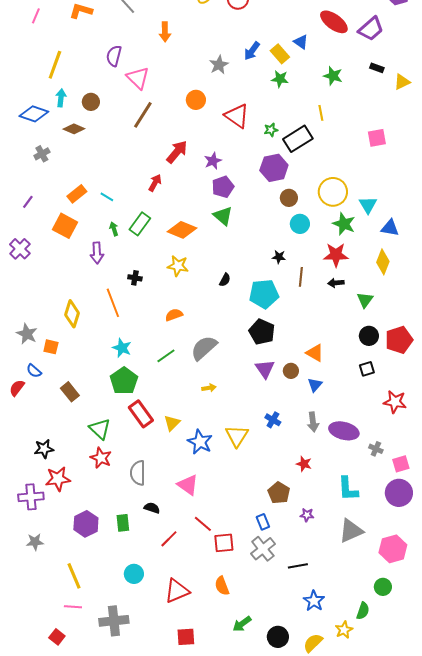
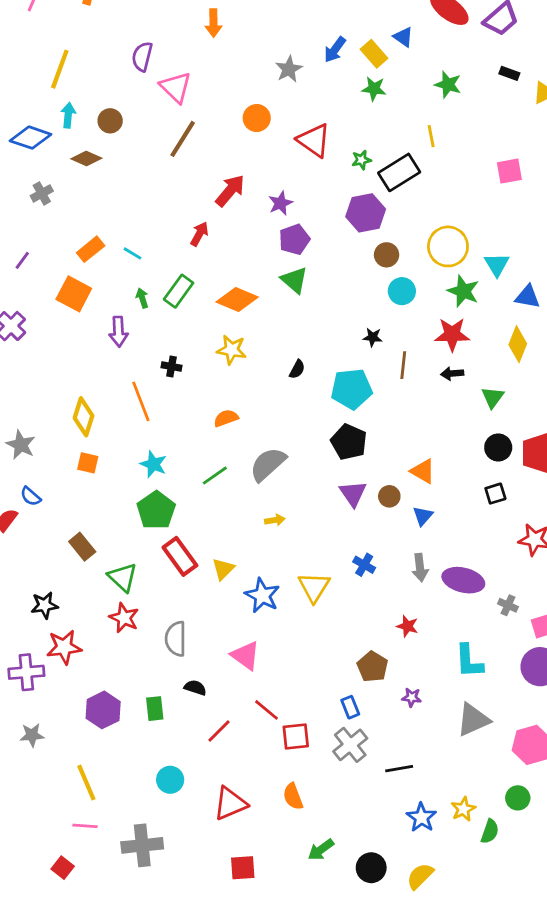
orange square: (51, 347) -> (88, 463), moved
brown rectangle: (70, 392) -> (82, 547), moved
yellow star: (344, 630) -> (463, 809), moved

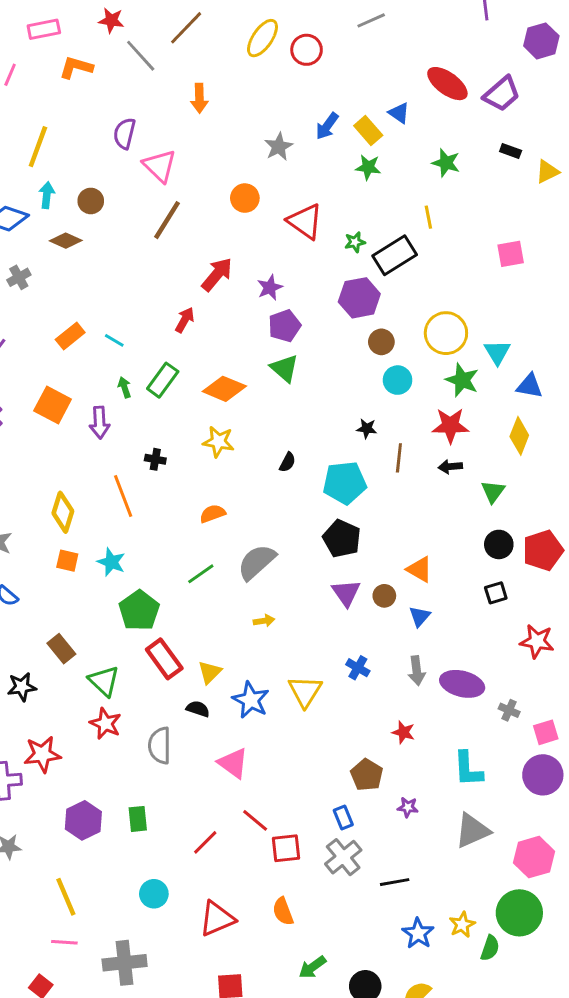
orange square: (74, 294) -> (53, 405), moved
cyan star: (153, 464) -> (111, 562), moved
black star: (44, 605) -> (22, 687), moved
black semicircle: (195, 688) -> (198, 709), moved
green circle: (518, 798) -> (519, 913), size x1.8

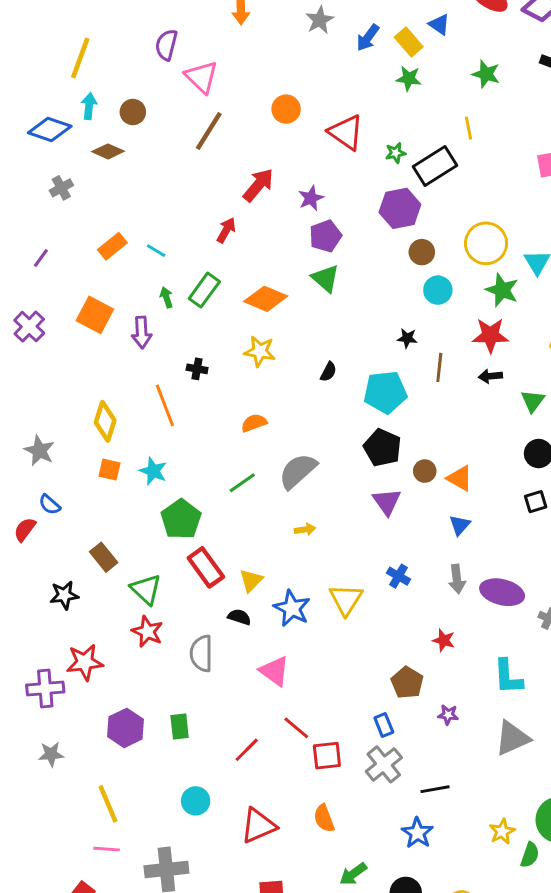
gray star: (279, 147) -> (320, 20), moved
brown circle: (384, 596) -> (425, 471), moved
blue star: (418, 933) -> (417, 833), moved

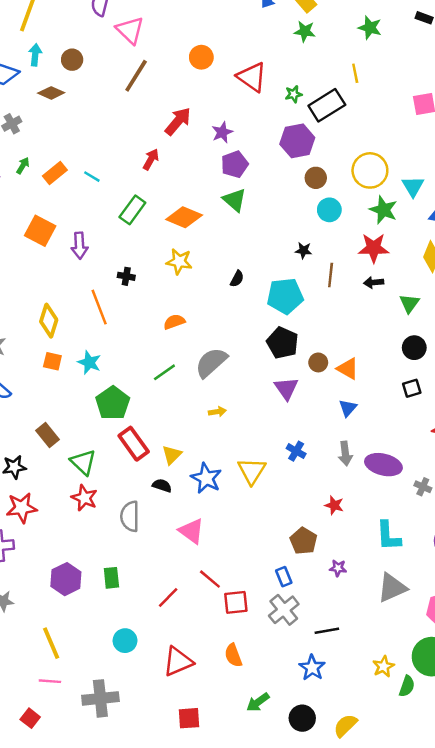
green arrow: (166, 297) -> (23, 166), moved, turned 49
red star: (85, 662) -> (22, 508), moved

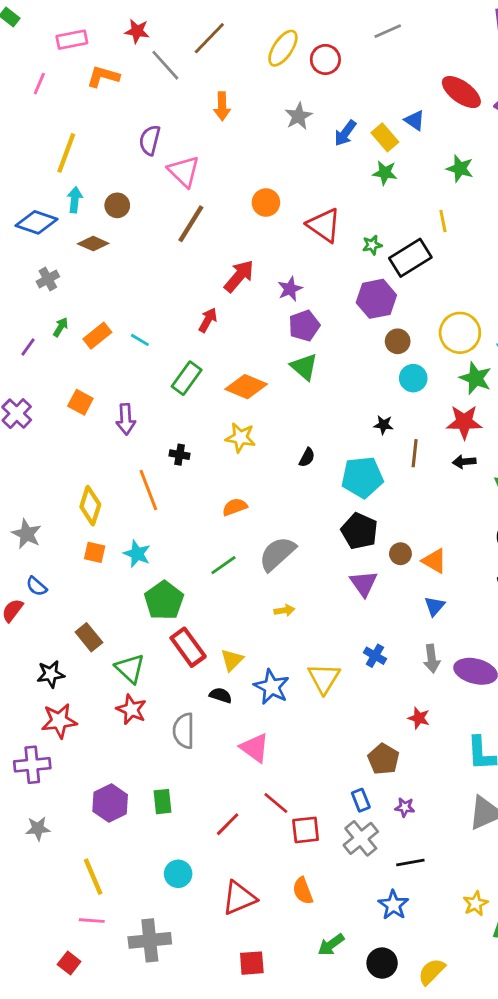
orange square: (40, 231) -> (80, 402), size x0.7
purple star: (338, 568) -> (405, 807), moved

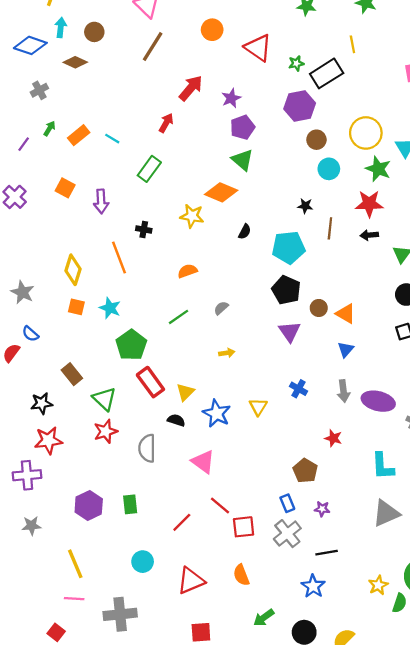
orange diamond: (246, 387) -> (221, 192), moved
gray semicircle: (277, 554) -> (221, 308), size x0.5
yellow triangle: (324, 678) -> (258, 407), size x0.7
red star: (131, 710) -> (106, 431), turned 30

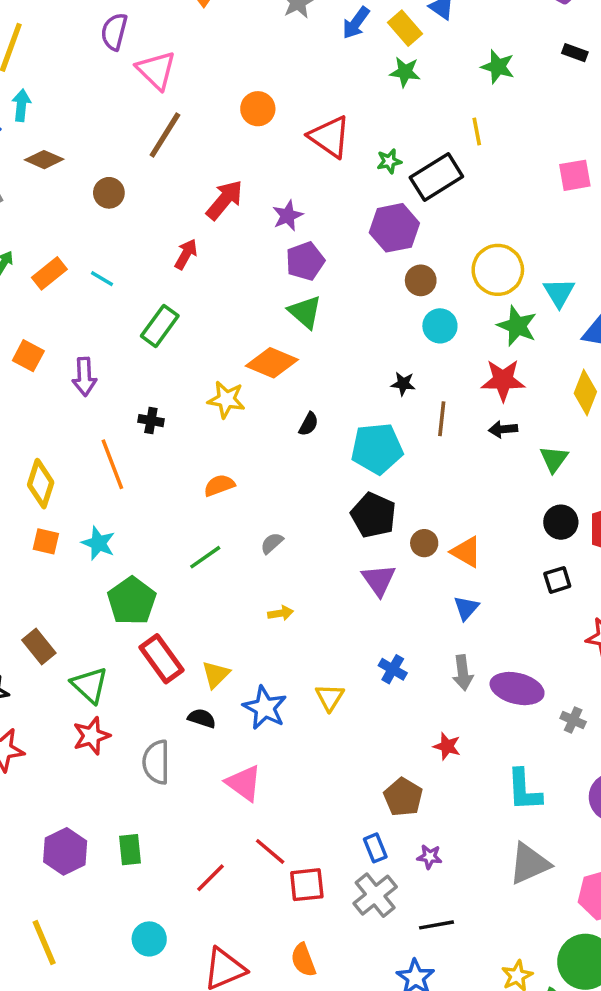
brown circle: (94, 32) -> (109, 193), moved

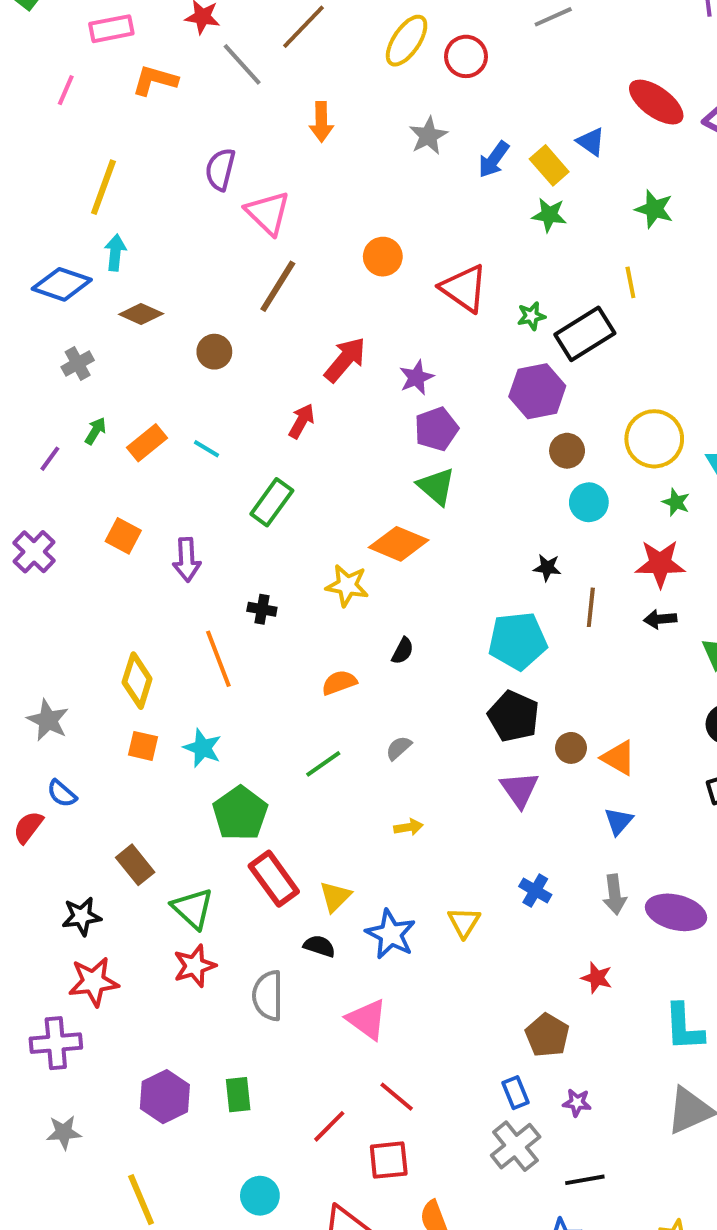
green star: (517, 326) -> (676, 502), size x0.6
black semicircle: (309, 424) -> (403, 651), moved
red square: (307, 885) -> (389, 1160), moved

